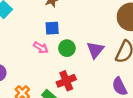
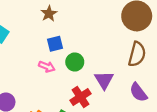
purple triangle: (95, 50) -> (104, 80), moved

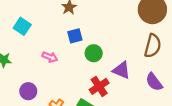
pink arrow: (47, 67) -> (50, 57), moved
purple triangle: (104, 80) -> (121, 70), turned -36

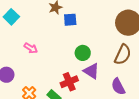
blue square: (75, 36) -> (70, 20), moved
green circle: (94, 53) -> (83, 53), moved

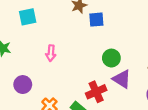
cyan square: (11, 17) -> (28, 17), turned 35
pink arrow: (31, 48) -> (51, 53), turned 64

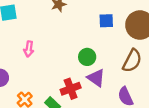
blue square: (96, 20) -> (106, 21), moved

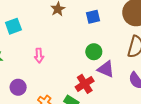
blue square: (106, 21) -> (93, 17), moved

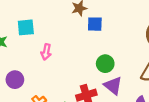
blue square: (93, 17) -> (95, 24), moved
cyan square: (13, 26) -> (26, 27), moved

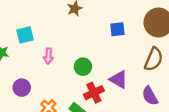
blue square: (95, 24) -> (117, 29), moved
green circle: (105, 64) -> (83, 67), moved

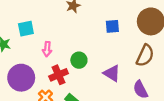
purple circle: (22, 88) -> (21, 78), size x1.6
red cross: (94, 93) -> (59, 75), moved

